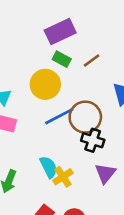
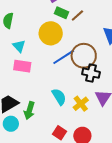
brown line: (92, 60) -> (77, 15), moved
yellow cross: (63, 177) -> (81, 104), moved

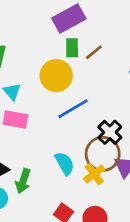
green rectangle: (62, 13) -> (72, 48), turned 64
brown circle: (84, 56) -> (103, 154), moved
black cross: (91, 73) -> (110, 132), turned 30

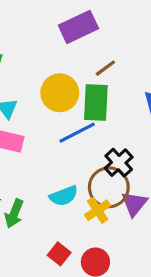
green rectangle: (72, 48) -> (96, 103), moved, size x1.6
cyan semicircle: (65, 163) -> (64, 196), turned 95

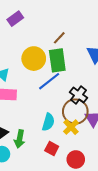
purple rectangle: (78, 27) -> (15, 19), moved, size x0.7
cyan semicircle: (64, 196) -> (48, 122), turned -42
red square: (59, 254) -> (52, 148), moved

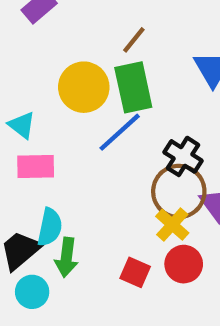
cyan semicircle: (48, 122) -> (50, 227), moved
red circle: (76, 159) -> (184, 264), moved

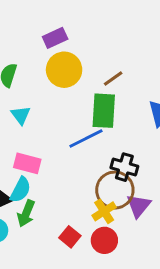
yellow circle: (84, 87) -> (64, 70), moved
black cross: (183, 156) -> (124, 167), turned -32
pink rectangle: (36, 166) -> (27, 163), moved

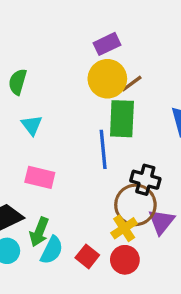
purple rectangle: (55, 38) -> (107, 44), moved
yellow circle: (64, 70) -> (107, 79), moved
blue line: (86, 138) -> (103, 149), turned -68
cyan semicircle: (20, 190) -> (52, 250), moved

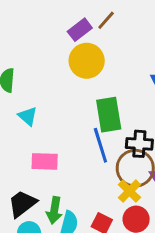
brown line: (132, 84) -> (106, 20), moved
green rectangle: (122, 119) -> (109, 115), moved
blue line: (103, 149) -> (100, 145), moved

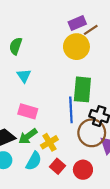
brown line: (106, 20) -> (91, 30), moved
yellow cross: (129, 191) -> (49, 142), moved
green arrow: (54, 210) -> (28, 136), moved, turned 30

